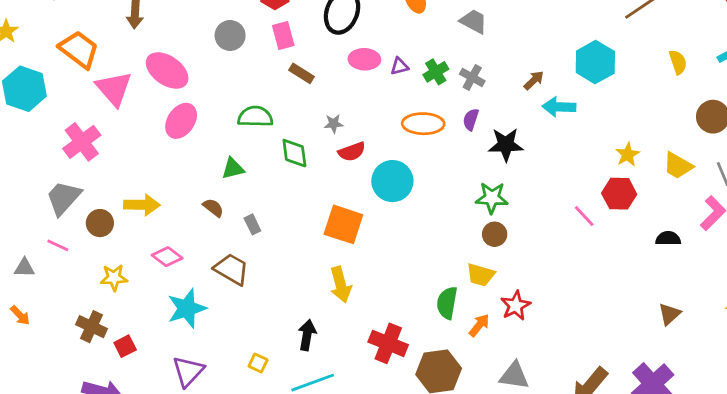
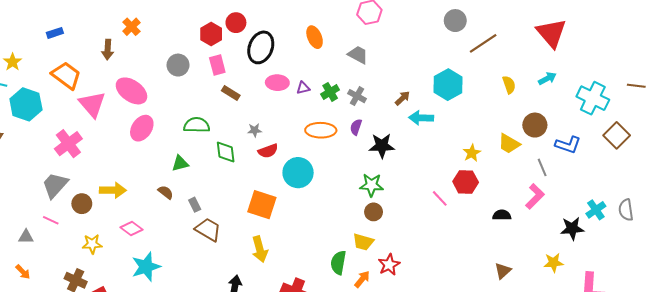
yellow trapezoid: (678, 166) -> (509, 144), moved
brown trapezoid: (231, 269) -> (208, 230), moved

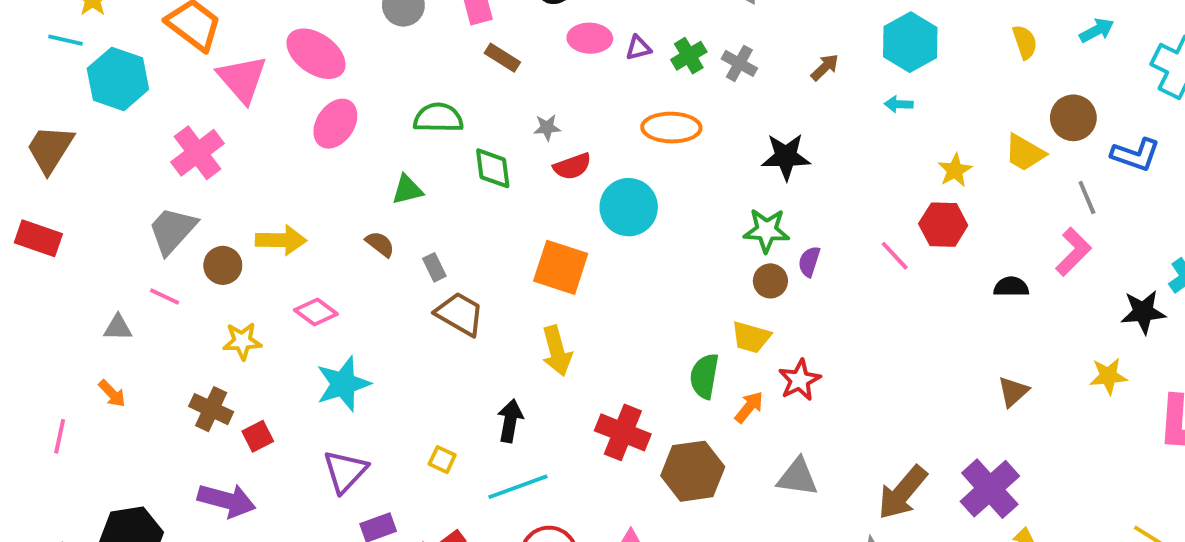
cyan arrow: (421, 118) -> (899, 104), moved, size x0.6
purple semicircle: (356, 127) -> (809, 262), moved

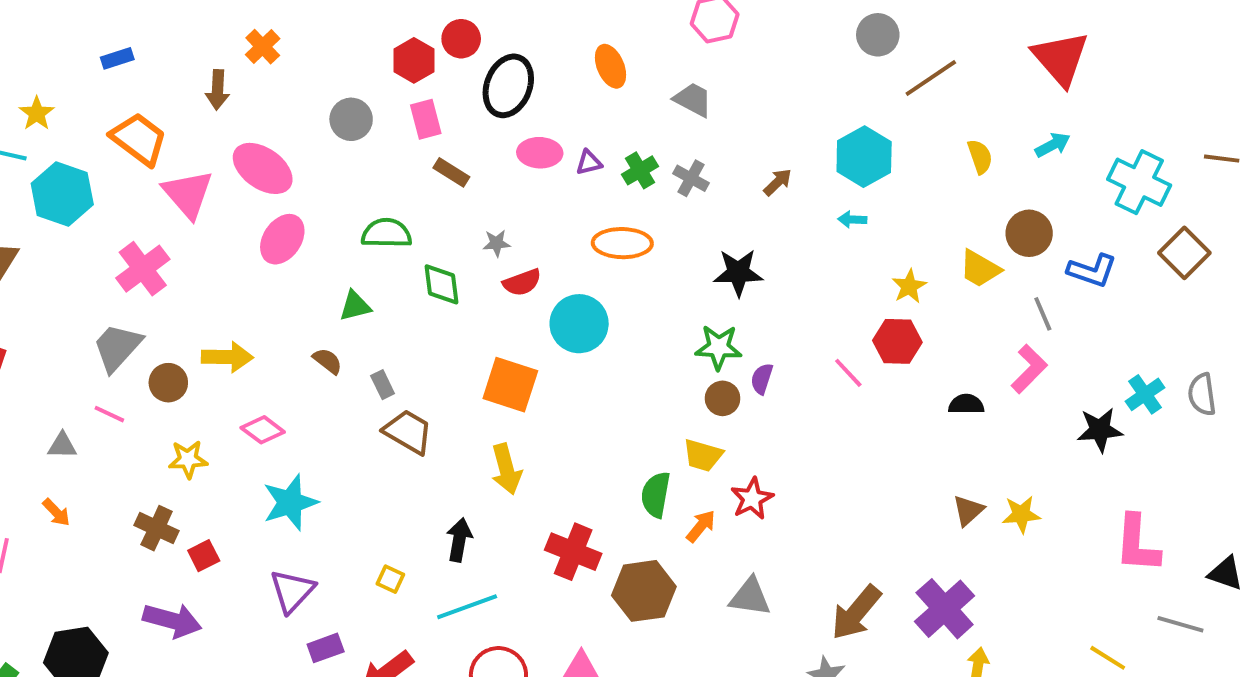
yellow star: (1108, 376) -> (1021, 514), moved

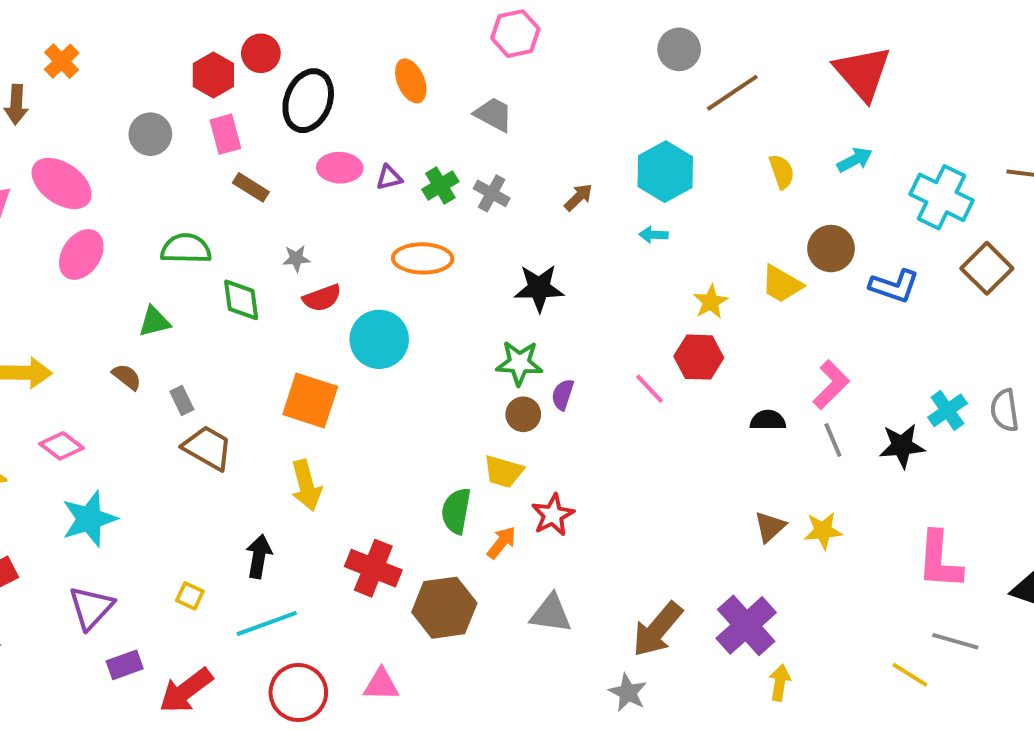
gray line: (1043, 314) -> (833, 440), moved
gray line: (1180, 624) -> (955, 641), moved

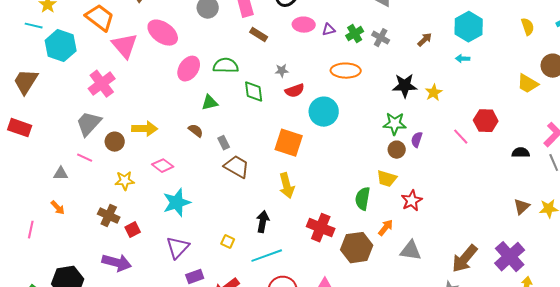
pink ellipse: (81, 255) -> (189, 69), moved
yellow star: (711, 302) -> (434, 93), moved
orange arrow: (502, 543) -> (386, 228), moved

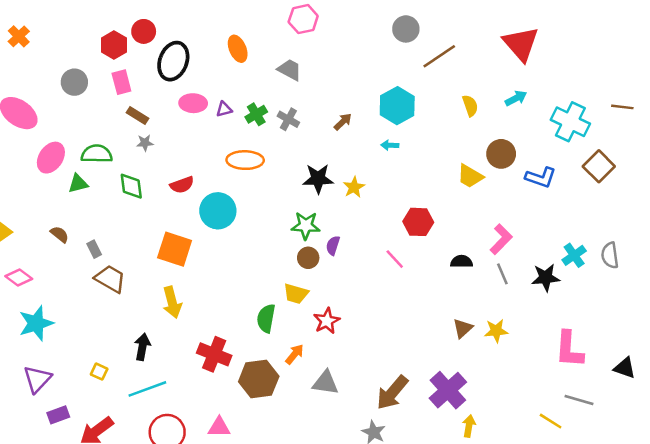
gray star: (282, 71) -> (145, 143), moved
green triangle: (210, 103) -> (78, 184), moved
pink line: (461, 137) -> (395, 259), moved

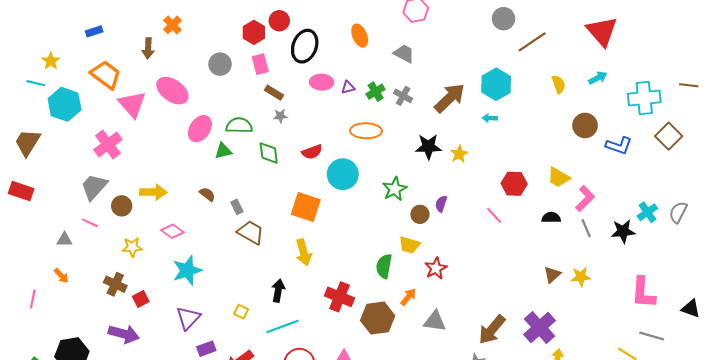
brown arrow: (343, 122) -> (450, 98), size x2.0
cyan cross: (570, 122) -> (644, 98), turned -32
yellow trapezoid: (470, 176) -> (559, 177), moved
green star: (306, 226) -> (395, 189), moved, turned -30
gray semicircle: (610, 255) -> (678, 212), turned 35

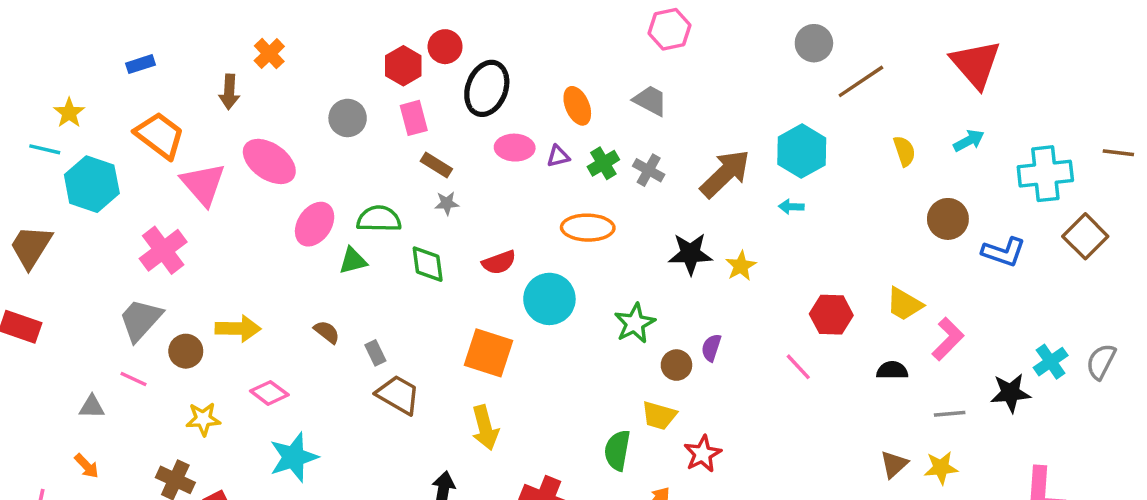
orange ellipse: (360, 36) -> (577, 106), moved
gray line: (586, 228) -> (950, 414), moved, turned -72

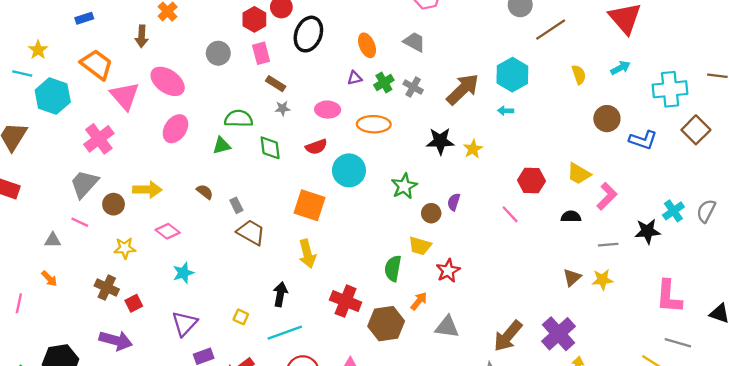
pink ellipse: (515, 148) -> (328, 110), moved
pink ellipse: (315, 224) -> (175, 129), moved
cyan star: (294, 457) -> (183, 273), size x0.7

